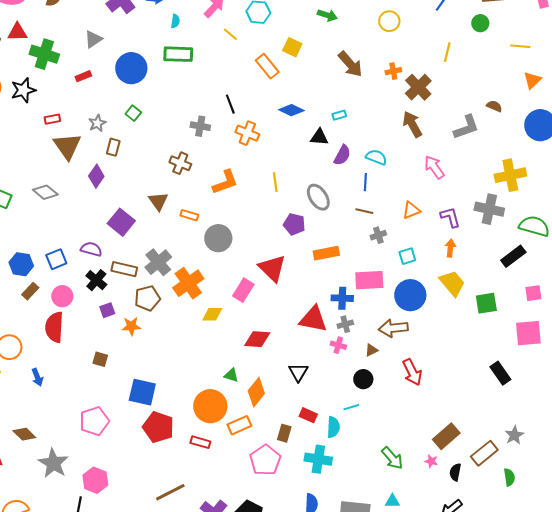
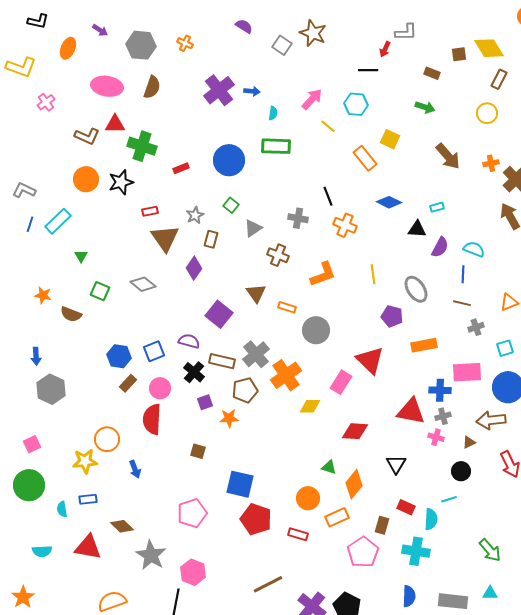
gray triangle: (93, 39) -> (253, 228), moved
orange circle: (210, 406) -> (308, 498), size x0.7

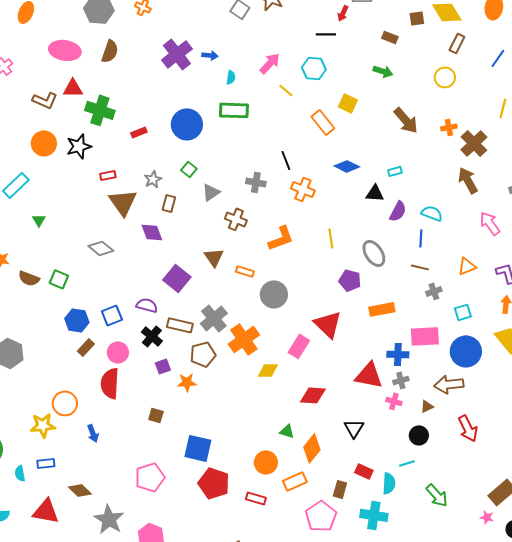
purple diamond: (194, 268) -> (152, 232), turned -55
green square: (100, 291) -> (59, 279), moved
green arrow: (490, 550) -> (437, 495), moved

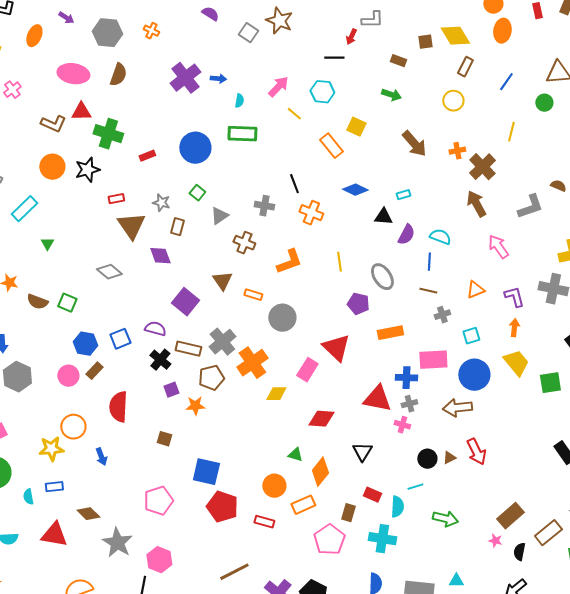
gray star: (153, 179) -> (161, 203), turned -30
pink circle: (118, 352) -> (68, 376), moved
brown triangle: (427, 406) -> (449, 458), moved
green arrow: (437, 495) -> (445, 519), turned -35

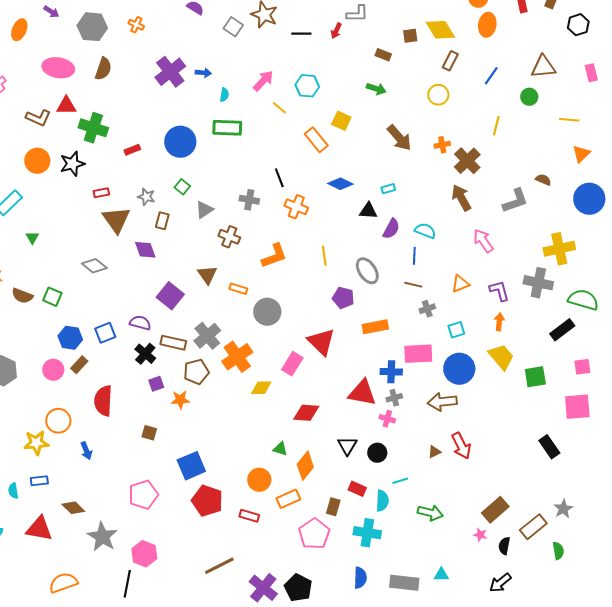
black line: (334, 58) -> (301, 34), moved
black circle: (427, 459) -> (377, 453), moved
blue square: (206, 472) -> (191, 466), turned -36

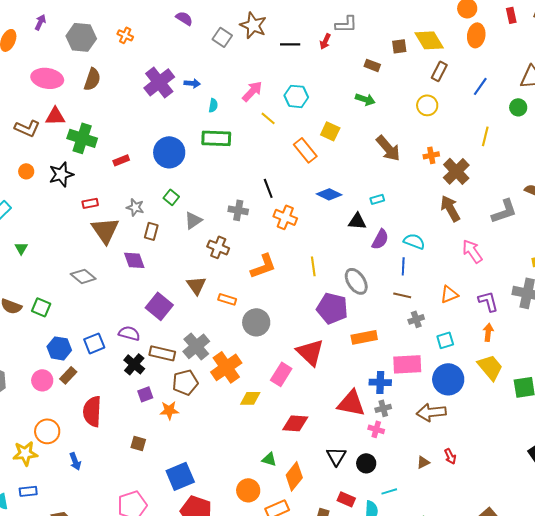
purple arrow: (51, 12) -> (40, 22), turned -98
orange circle: (37, 161) -> (26, 171), size x0.6
purple pentagon: (343, 298) -> (332, 308), size x1.4
red arrow: (461, 446) -> (450, 456), size x0.6

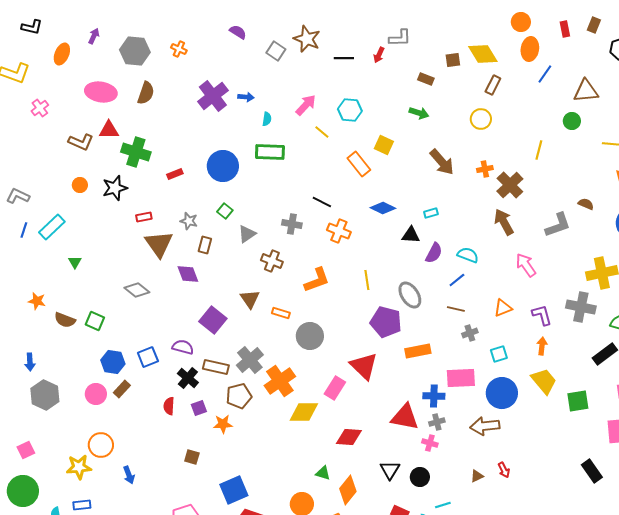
blue line: (480, 86) -> (545, 74), moved
black line: (268, 188) -> (322, 202), turned -42
blue line: (403, 266) -> (457, 280), turned 48
yellow diamond: (250, 398) -> (304, 412), size x1.4
red semicircle: (92, 411) -> (169, 406), moved, size x0.6

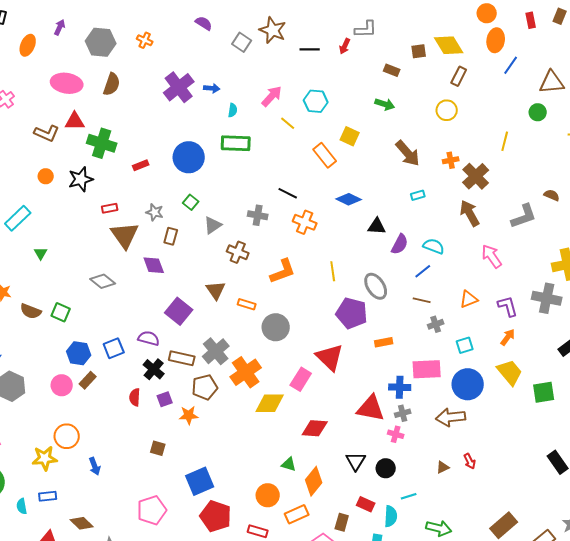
cyan rectangle: (431, 213) -> (418, 195), moved
orange arrow: (542, 346) -> (508, 337), turned 30
orange rectangle: (418, 351) -> (384, 342), size x0.7

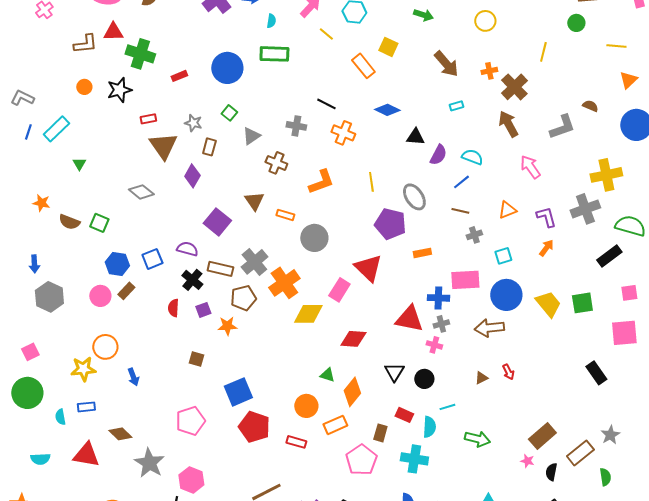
brown L-shape: (47, 133) -> (85, 44), turned -30
purple diamond: (154, 265) -> (192, 176), turned 50
gray cross: (547, 298) -> (585, 209), turned -32
yellow trapezoid: (510, 372) -> (548, 304), moved

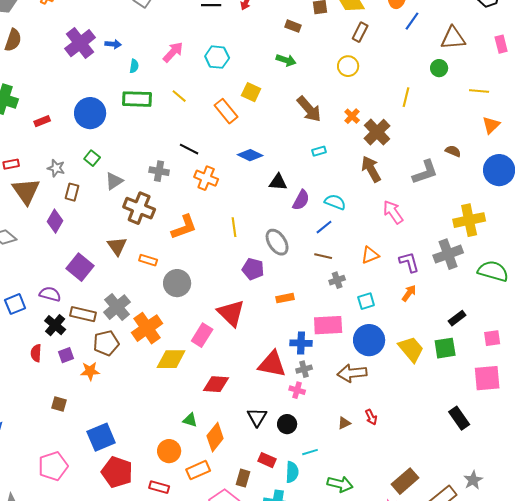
yellow line: (326, 34) -> (179, 96), moved
orange cross: (489, 71) -> (352, 116), turned -35
brown cross: (276, 163) -> (139, 208), size x1.4
purple pentagon: (390, 224) -> (253, 269), size x0.7
black rectangle: (609, 256) -> (457, 318), moved, size x0.7

